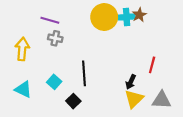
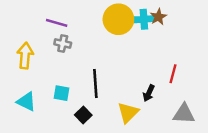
cyan square: (54, 82) -> (61, 93), turned -32
yellow triangle: (134, 99) -> (128, 113), moved

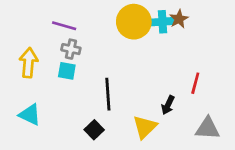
cyan square: (61, 93) -> (67, 71), moved

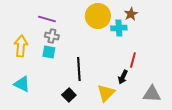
cyan cross: (163, 22) -> (119, 28), moved
red line: (195, 83) -> (133, 60), moved

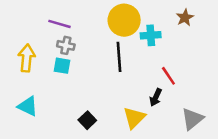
brown star: (131, 14) -> (185, 18), moved
red line: (133, 60) -> (168, 76), turned -49
black line: (79, 69) -> (119, 57), moved
gray triangle: (152, 94) -> (192, 119), turned -42

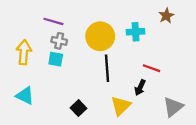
yellow circle: (124, 20) -> (100, 36), moved
black line: (119, 57) -> (107, 68), moved
red line: (168, 76) -> (151, 68), turned -36

